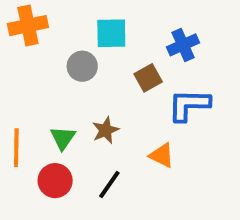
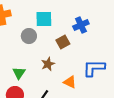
blue L-shape: (189, 105) -> (94, 68), moved
brown star: (105, 130) -> (48, 64), moved

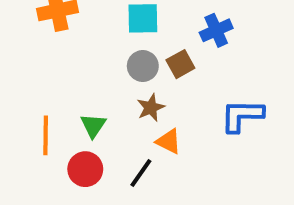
gray circle: (29, 36) -> (143, 66), moved
orange triangle: (70, 82) -> (169, 141), moved

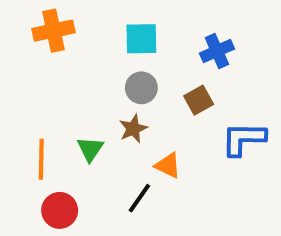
brown square: (180, 64) -> (199, 100), moved
brown star: (151, 108) -> (133, 129), moved
red circle: (85, 169) -> (60, 210), moved

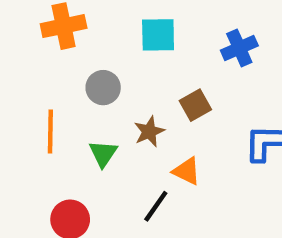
gray circle: (141, 88) -> (103, 88), moved
brown square: (199, 100) -> (195, 105), moved
orange line: (41, 159) -> (50, 132), moved

